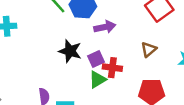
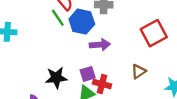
black star: (70, 51) -> (56, 78), moved, turned -30

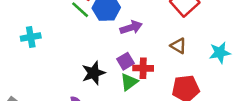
brown triangle: (139, 71) -> (178, 46), turned -42

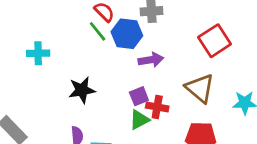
brown triangle: (178, 46) -> (200, 88), size x1.6
black star: (94, 73) -> (82, 90), moved

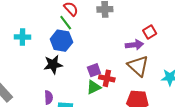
blue hexagon: (127, 34) -> (61, 41), moved
red square: (215, 41) -> (150, 32), size x0.6
purple arrow: (151, 60) -> (134, 45), moved

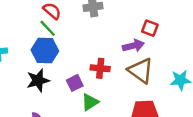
red square: (150, 32) -> (150, 28), turned -32
purple square: (94, 70) -> (75, 83), moved
red cross: (107, 78) -> (100, 68), moved

